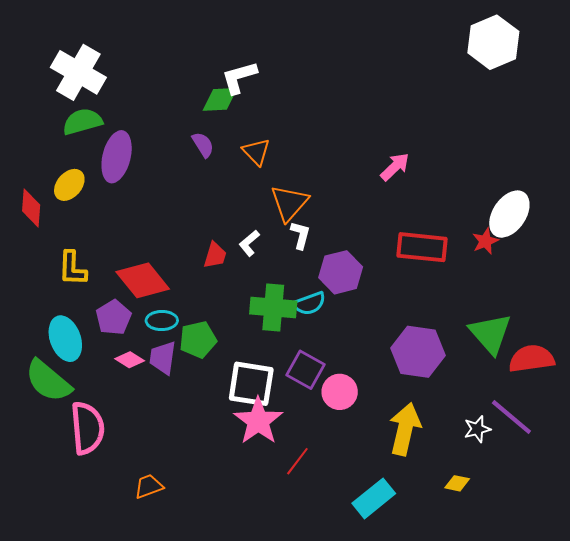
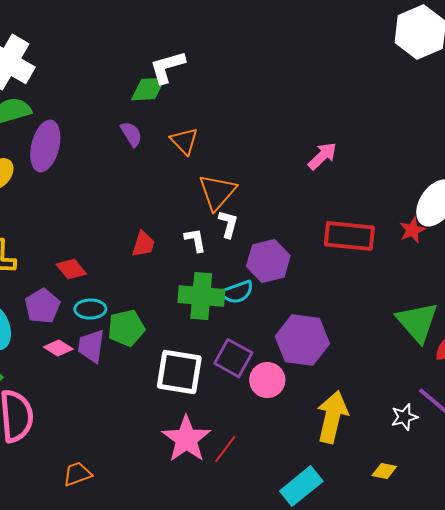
white L-shape: (249, 243) -> (195, 240), moved, turned 120
red diamond: (143, 280) -> (71, 269), size x0.6
purple hexagon: (418, 352) -> (302, 340), moved
pink star: (258, 421) -> (186, 439), moved

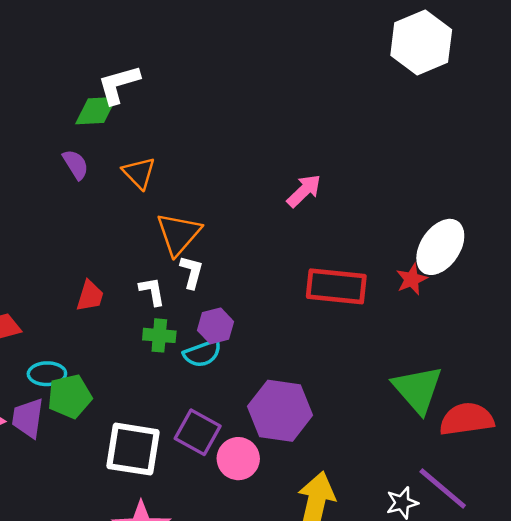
purple hexagon: (268, 261) -> (216, 326), moved, size x0.7
green cross: (201, 296) -> (159, 335), moved, size x0.6
cyan ellipse: (90, 309) -> (47, 374), moved

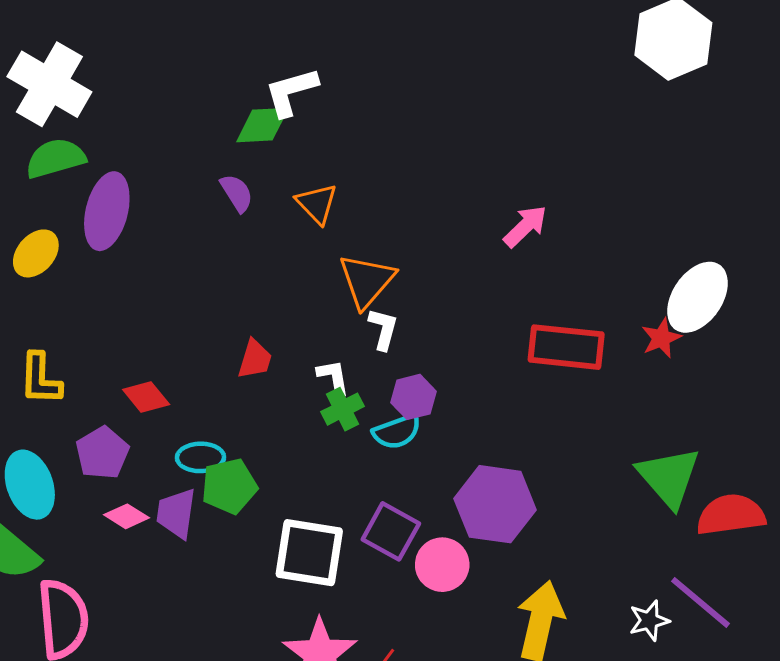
white L-shape: (152, 291) -> (333, 377), moved
green cross: (159, 335) -> (342, 409), turned -32

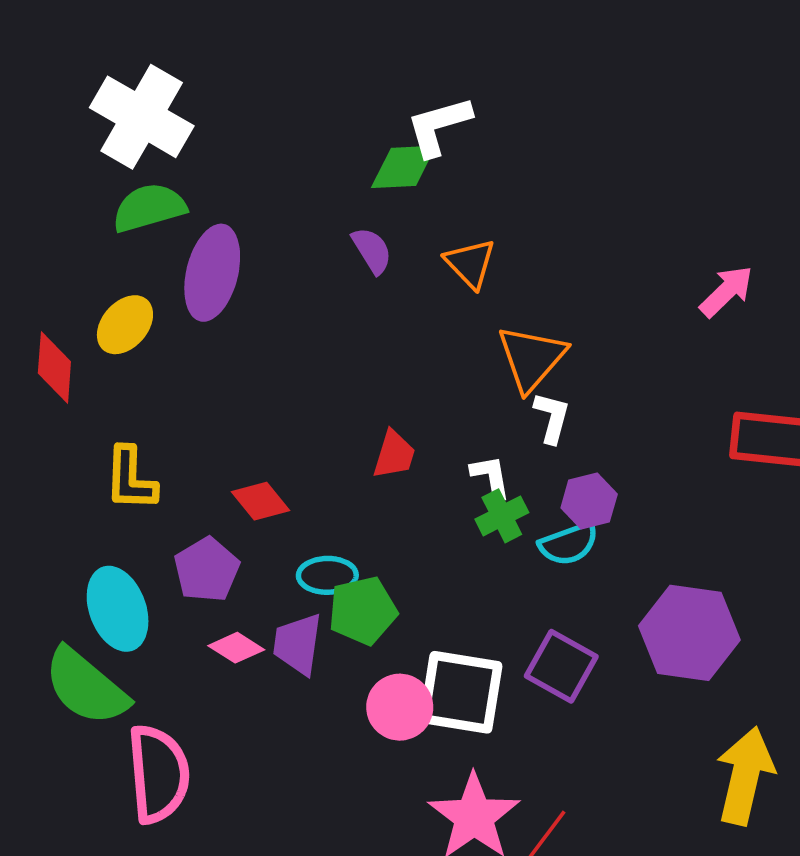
pink circle: (442, 565) -> (400, 707), moved

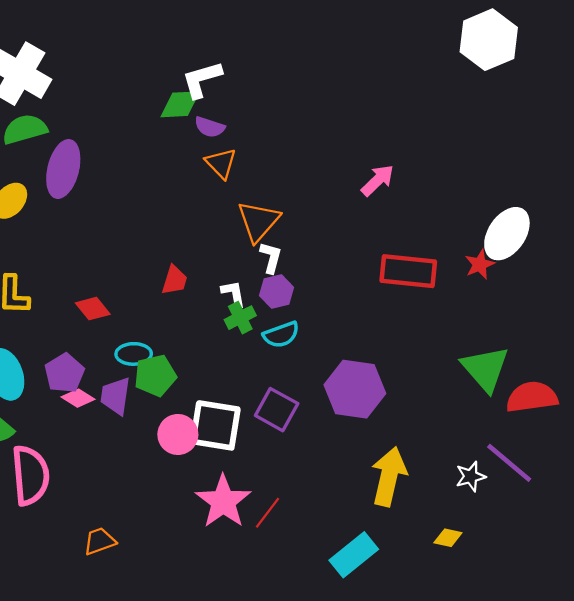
purple semicircle: (372, 250) -> (210, 127), moved, turned 140
purple hexagon: (589, 501) -> (277, 292), moved
purple pentagon: (207, 570) -> (64, 373), moved

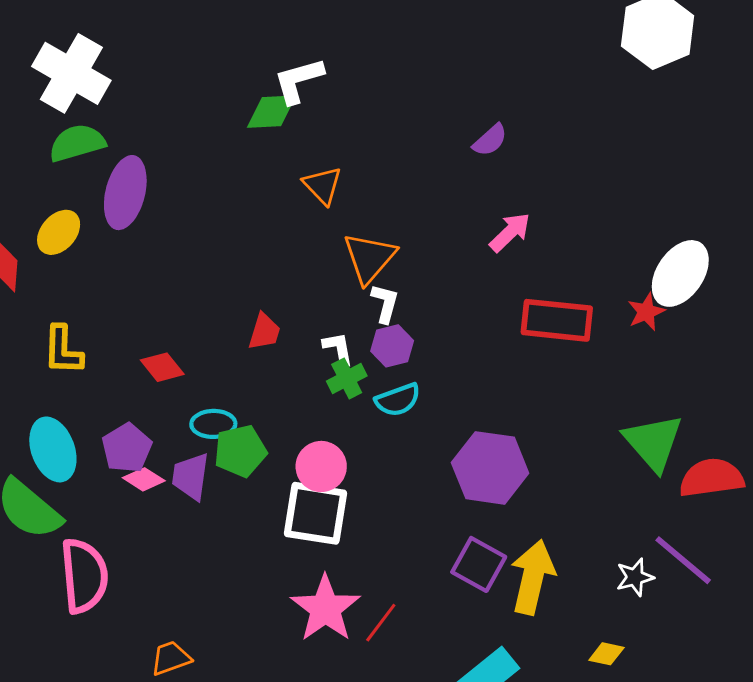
purple semicircle: (210, 127) -> (490, 140), moved, turned -60
pink arrow: (378, 180) -> (510, 232), moved
purple square: (277, 410) -> (479, 564), moved
pink circle: (178, 434) -> (321, 467), moved

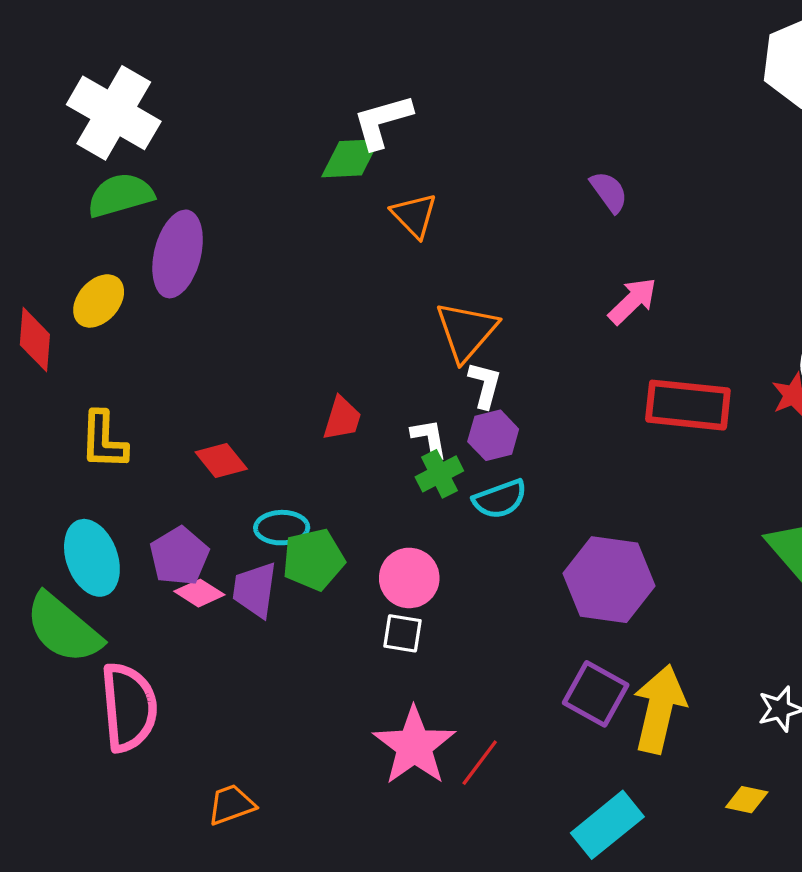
purple semicircle: (490, 140) -> (609, 192), turned -84
orange triangle: (323, 185) -> (414, 215), moved
white square: (315, 513) -> (403, 633), size x0.5

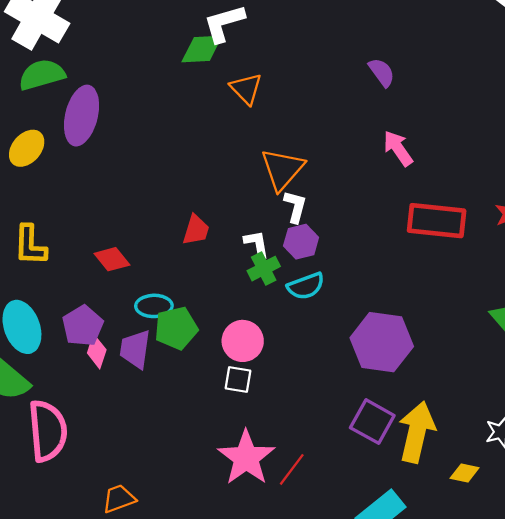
pink arrow: (633, 301) -> (398, 148), turned -81
pink diamond: (199, 593) -> (97, 351), turned 76
yellow diamond: (747, 800) -> (465, 473), moved

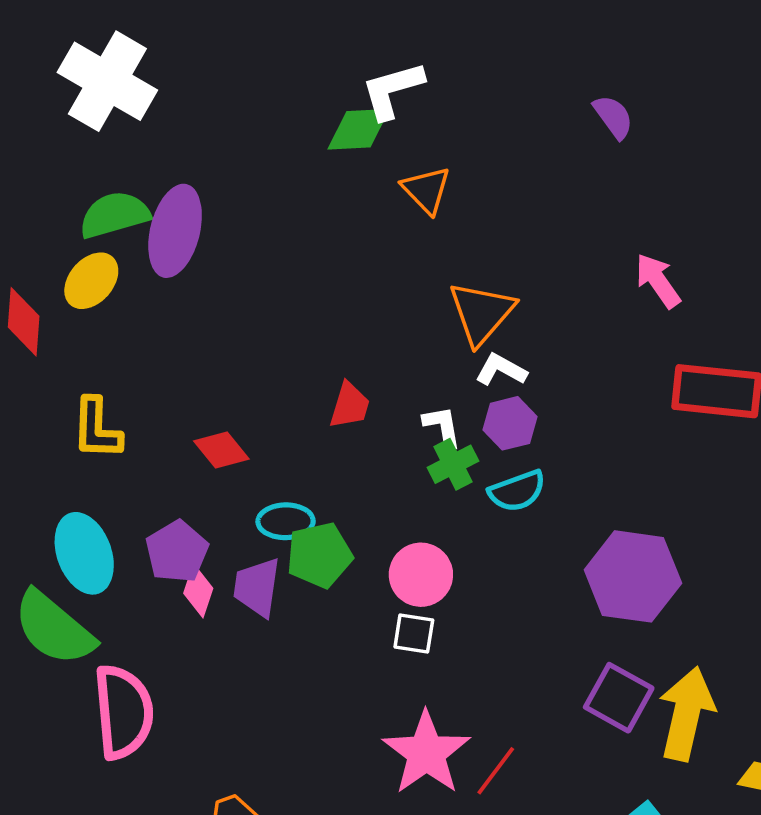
purple semicircle: (382, 72) -> (613, 117), moved
green semicircle: (42, 75) -> (114, 215), moved
white L-shape: (295, 207) -> (501, 370), turned -76

